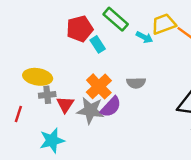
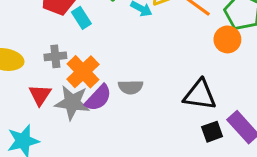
gray semicircle: (136, 83) -> (131, 87), moved
gray cross: (47, 95) -> (55, 56), moved

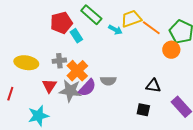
black triangle: (200, 95) -> (153, 86), size x0.7
black square: (212, 132) -> (143, 110), moved, turned 32

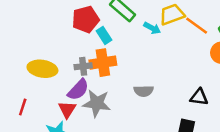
orange cross: (77, 71) -> (103, 63), moved, turned 35
red triangle: (49, 86) -> (67, 109), moved
purple semicircle: (87, 88) -> (78, 90), moved

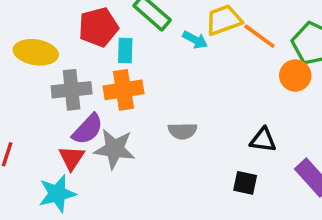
cyan rectangle: (104, 35) -> (125, 50), turned 35
gray cross: (83, 66) -> (72, 90), moved, size x1.5
yellow ellipse: (42, 69) -> (36, 52), moved

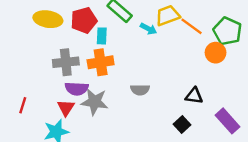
yellow ellipse: (36, 52) -> (48, 19), moved
purple semicircle: (88, 129) -> (77, 89), turned 50
black square: (245, 183) -> (182, 124), turned 35

